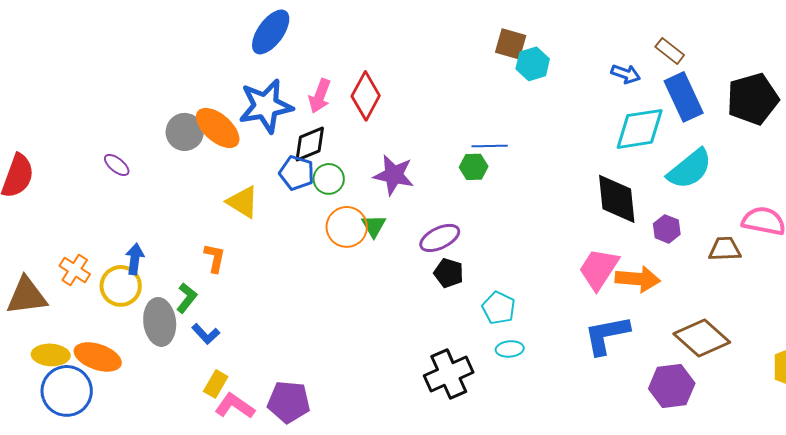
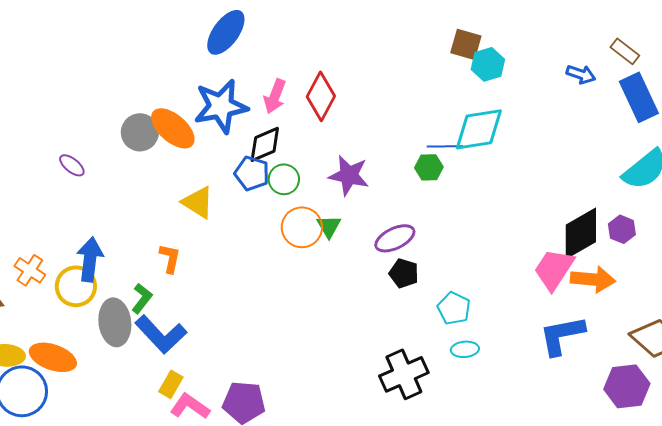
cyan diamond: (640, 129) -> (479, 129), moved
black diamond: (617, 199) -> (581, 233), moved, turned 66
blue arrow: (135, 259) -> (90, 259), size x1.4
blue L-shape: (206, 334) -> (161, 334), size x1.8

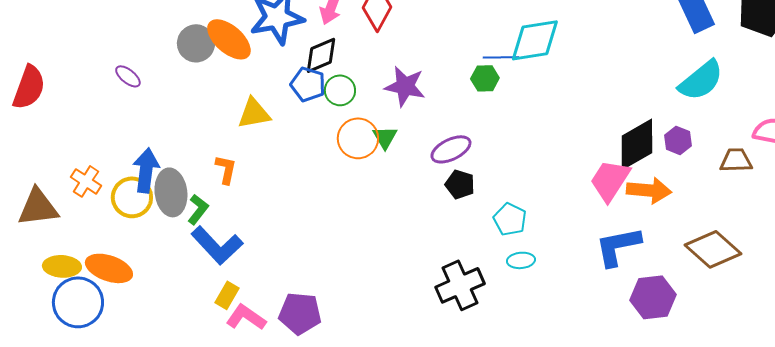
yellow triangle: (198, 202) -> (254, 113), turned -42
gray ellipse: (115, 322) -> (171, 192), moved
purple hexagon: (627, 386) -> (653, 297), moved

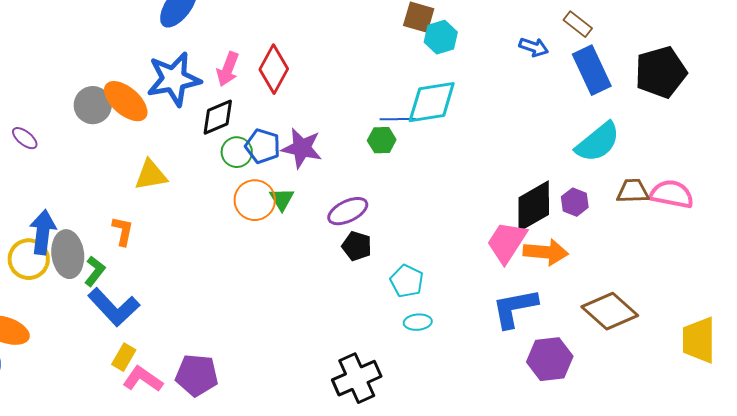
blue pentagon: (308, 84) -> (263, 146), moved
brown trapezoid: (736, 160) -> (633, 191), moved
black cross: (460, 285) -> (357, 378), moved

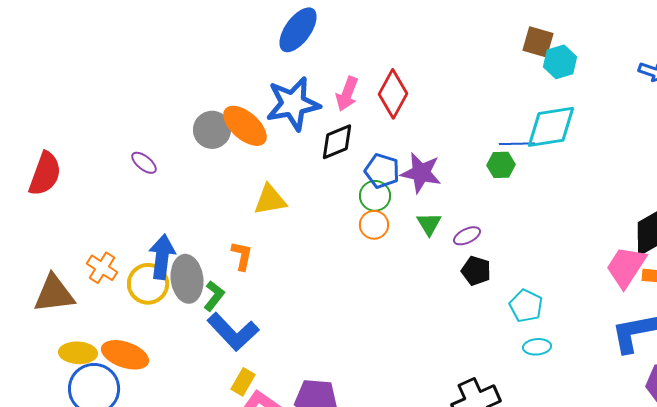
green circle: (237, 152) -> (375, 196), moved
green triangle: (282, 199) -> (429, 224), moved
orange circle: (255, 200) -> (374, 225), size x0.7
purple ellipse: (348, 211) -> (467, 236), size x0.7

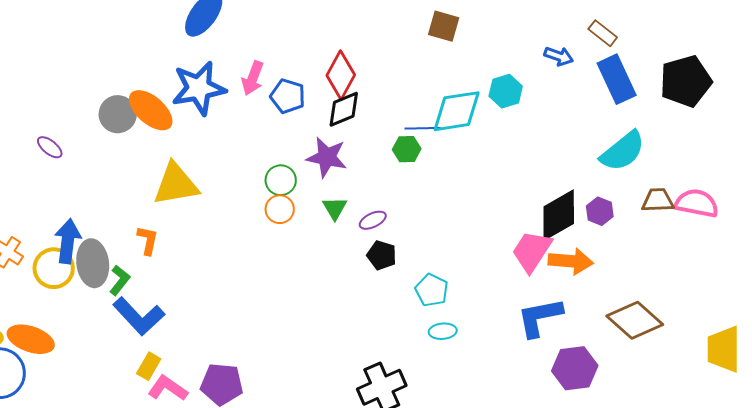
cyan hexagon: (560, 62) -> (506, 91), moved
red diamond: (393, 94) -> (341, 75), moved
black diamond: (337, 142) -> (344, 109), moved
blue pentagon: (382, 171) -> (288, 96), moved
yellow triangle: (270, 200) -> (176, 184), size x1.4

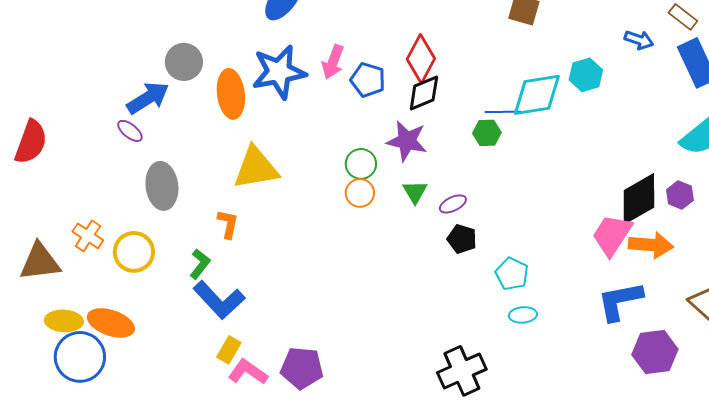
orange ellipse: (151, 110) -> (231, 94), turned 42
gray circle: (118, 114) -> (184, 62), moved
blue arrow: (68, 241) -> (148, 98), moved, turned 51
gray ellipse: (93, 263) -> (162, 186), moved

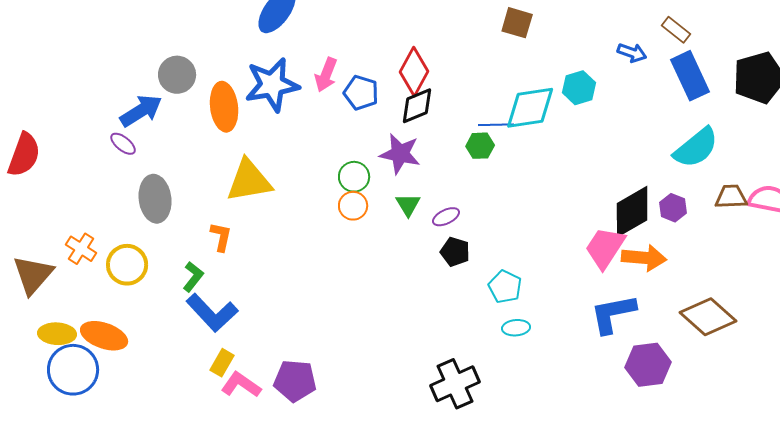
brown triangle: (40, 262) -> (33, 275), turned -42

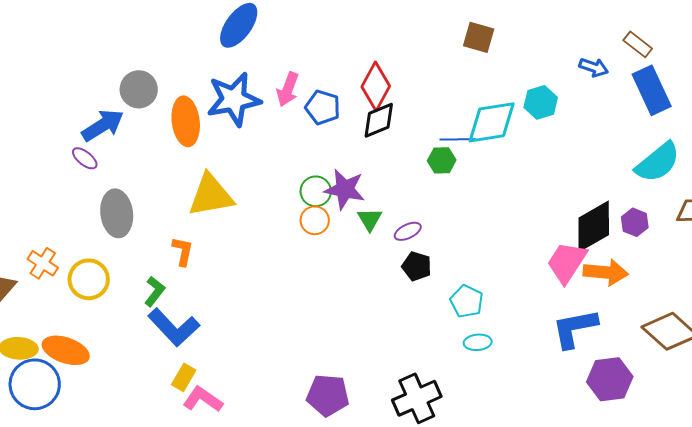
purple star: (400, 154) -> (345, 189), moved
purple pentagon: (295, 381) -> (328, 395), moved

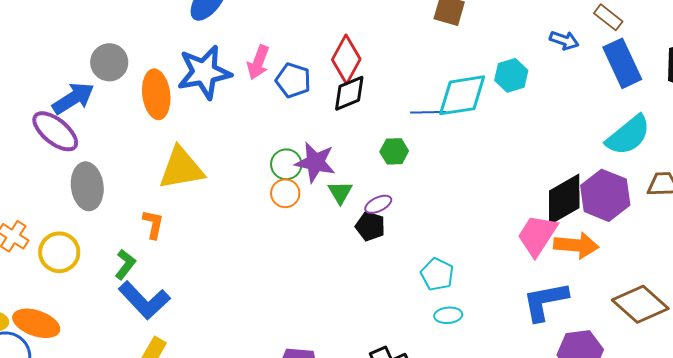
purple ellipse: (85, 158) -> (55, 131), size x1.8
green hexagon: (442, 160) -> (394, 151), moved
purple hexagon: (635, 222) -> (605, 195), size x1.8
black pentagon: (417, 266) -> (370, 226), moved

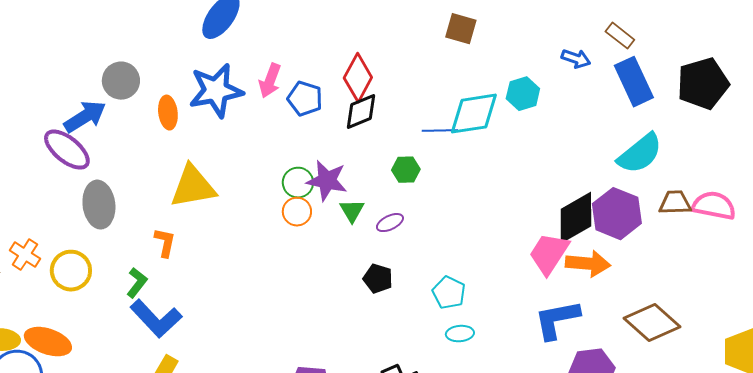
orange ellipse: (156, 94) -> (168, 113), size x0.7
black pentagon: (370, 226) -> (378, 279), moved

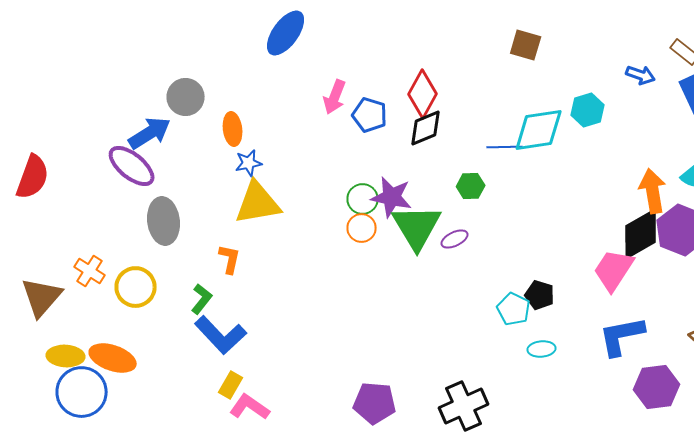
blue star: (216, 91) -> (249, 163), moved, size x0.5
green triangle: (352, 211) -> (417, 227), size x2.0
orange arrow: (588, 264) -> (653, 191), moved, turned -105
black pentagon: (378, 279) -> (540, 295), moved
cyan ellipse: (460, 334) -> (542, 349), moved

